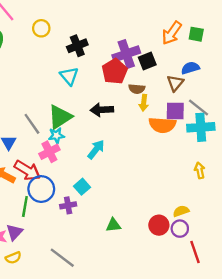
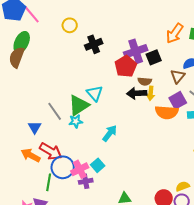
yellow circle: (41, 28) -> (70, 25), moved
cyan triangle: (69, 76) -> (95, 93), moved
black arrow: (102, 110) -> (137, 93), moved
purple square: (175, 111) -> (178, 100), turned -30
pink cross: (49, 152) -> (80, 169), moved

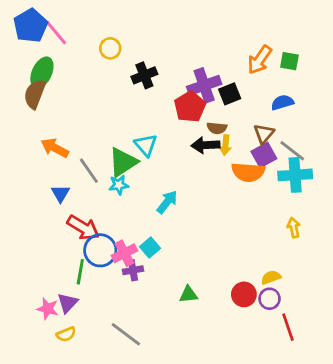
brown triangle: (178, 76) -> (264, 134), moved
orange arrow: (31, 155) -> (55, 148), moved

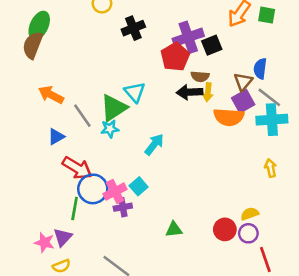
blue semicircle: (282, 102) -> (260, 69), moved, turned -66
blue triangle: (60, 193) -> (56, 137), turned 30

